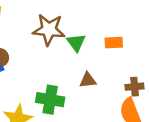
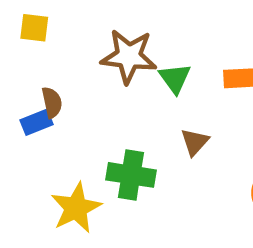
brown triangle: (88, 80) -> (195, 142), turned -42

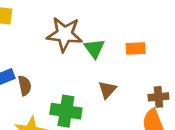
brown semicircle: (52, 102) -> (25, 85), moved

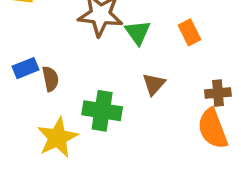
orange rectangle: (136, 48) -> (189, 32), turned 66

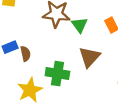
brown triangle: (154, 84) -> (89, 57), size x1.5

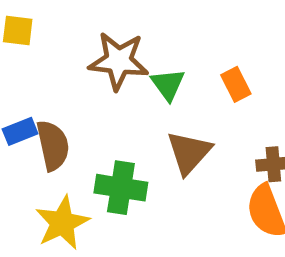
brown semicircle: (25, 54) -> (53, 145), size x1.5

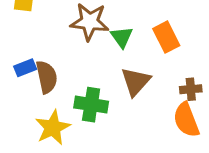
orange rectangle: (236, 84) -> (166, 37), size x1.4

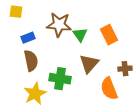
blue rectangle: (25, 68) -> (28, 38), moved
orange semicircle: (186, 120) -> (109, 89), moved

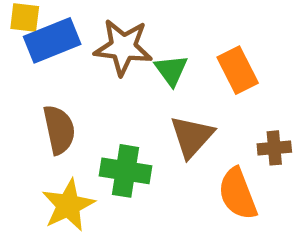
blue rectangle: (28, 38) -> (52, 40), moved, size x1.6

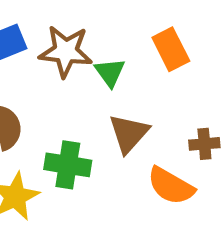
orange rectangle: (238, 70) -> (171, 49), moved
orange semicircle: (238, 194) -> (171, 186), turned -39

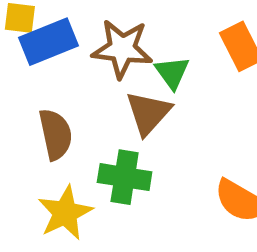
brown triangle: (129, 133) -> (148, 113), moved

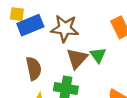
green triangle: (172, 73) -> (98, 55), moved

